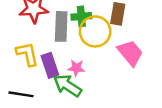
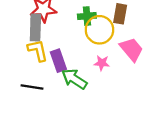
gray rectangle: (61, 26) -> (35, 28), moved
pink star: (76, 68) -> (102, 63), moved

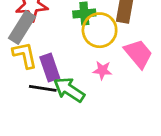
gray rectangle: (35, 28) -> (22, 27), turned 30
black line: (32, 87) -> (43, 88), moved

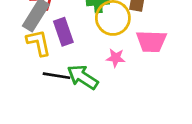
pink trapezoid: (138, 54) -> (151, 41), turned 132
purple rectangle: (50, 68) -> (63, 32), moved

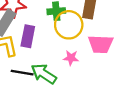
purple rectangle: (63, 32) -> (28, 36), turned 30

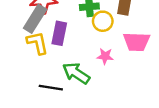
yellow circle: (69, 25) -> (103, 21), size x0.7
black line: (22, 73) -> (51, 88), moved

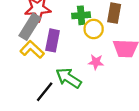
yellow L-shape: (37, 43) -> (32, 50), turned -35
black line: (51, 88) -> (45, 92), turned -60

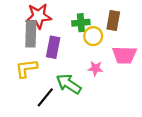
gray rectangle: (30, 27) -> (31, 34), turned -30
yellow L-shape: (32, 50) -> (26, 68), moved, turned -50

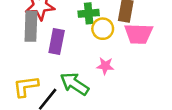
pink trapezoid: (124, 55) -> (139, 34), moved
yellow L-shape: (26, 68) -> (26, 86), moved

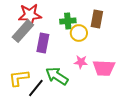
gray rectangle: (31, 26) -> (23, 31), turned 40
pink trapezoid: (139, 34) -> (104, 68), moved

